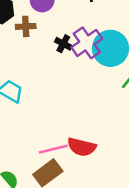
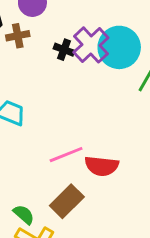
pink line: (53, 149) -> (66, 155), moved

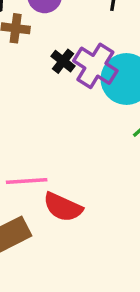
purple cross: (91, 45) -> (95, 66), turned -33

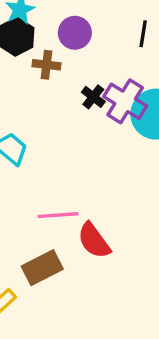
red semicircle: (63, 207) -> (94, 241), turned 30

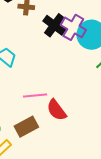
black cross: (93, 97) -> (54, 25), size x1.6

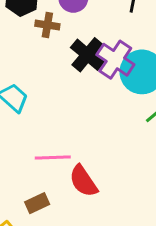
brown rectangle: (26, 127) -> (37, 203), size x0.7

